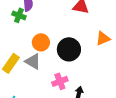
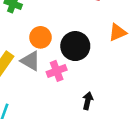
pink cross: (60, 81) -> (57, 71), moved

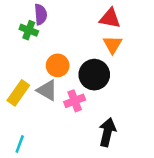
orange triangle: (118, 32) -> (113, 45), moved, turned -36
black arrow: (88, 101) -> (107, 132), size x1.5

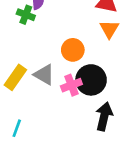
orange circle: (58, 65) -> (73, 50), moved
black circle: (94, 75) -> (91, 80), moved

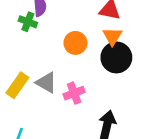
orange circle: (73, 50) -> (75, 43), moved
black circle: (91, 80) -> (116, 57), moved

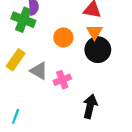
green cross: (28, 22) -> (23, 20), size x1.5
yellow rectangle: (17, 85) -> (16, 60), moved

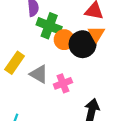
green cross: (23, 20) -> (49, 26), moved
black circle: (98, 50) -> (83, 44), moved

